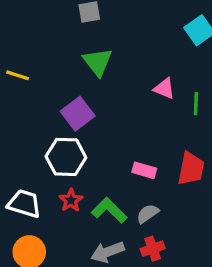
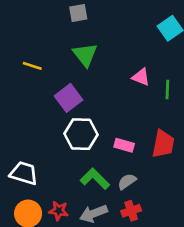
yellow line: (18, 75) -> (32, 66), moved
white hexagon: (66, 157) -> (81, 134), moved
red star: (71, 200) -> (59, 211), moved, turned -30

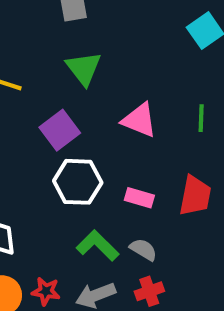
pink triangle: (141, 77) -> (139, 120), moved, size x1.4
gray semicircle: (127, 181) -> (143, 249), turned 66

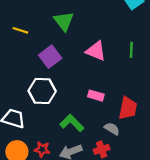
white hexagon: (78, 182) -> (42, 91), moved
red trapezoid: (195, 196) -> (128, 108), moved
gray semicircle: (143, 249) -> (112, 129), moved

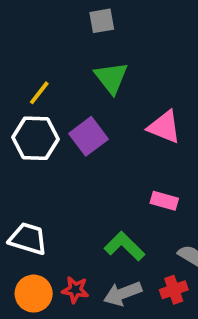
yellow line: (20, 30) -> (39, 93), turned -70
white hexagon: (42, 91) -> (36, 138), moved

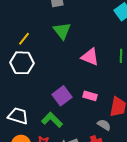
purple square: (89, 136) -> (62, 96), moved
green L-shape: (125, 246) -> (52, 120), moved

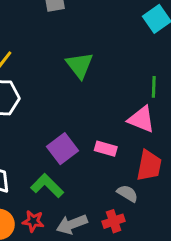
green triangle: (62, 31) -> (80, 65), moved
pink triangle: (90, 57) -> (141, 119), moved

